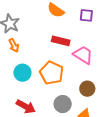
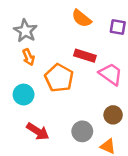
cyan circle: (22, 73) -> (24, 95), moved
orange pentagon: (52, 73) -> (59, 78), moved

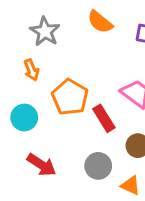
gray star: (25, 31) -> (45, 32), moved
red rectangle: (85, 56) -> (104, 118), moved, turned 40

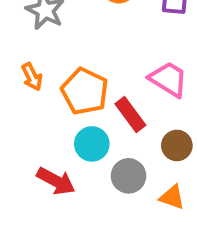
orange arrow: (31, 70) -> (32, 77), moved
cyan circle: (24, 117) -> (92, 144), moved

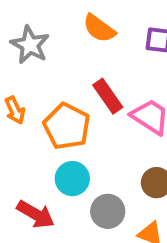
red rectangle: (130, 114) -> (108, 96), moved

